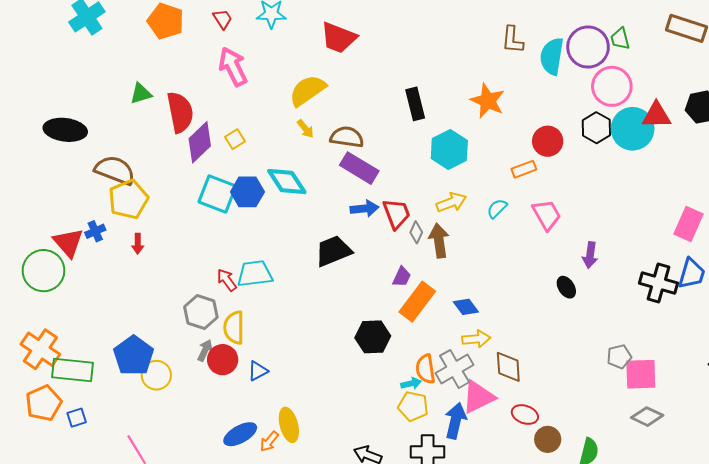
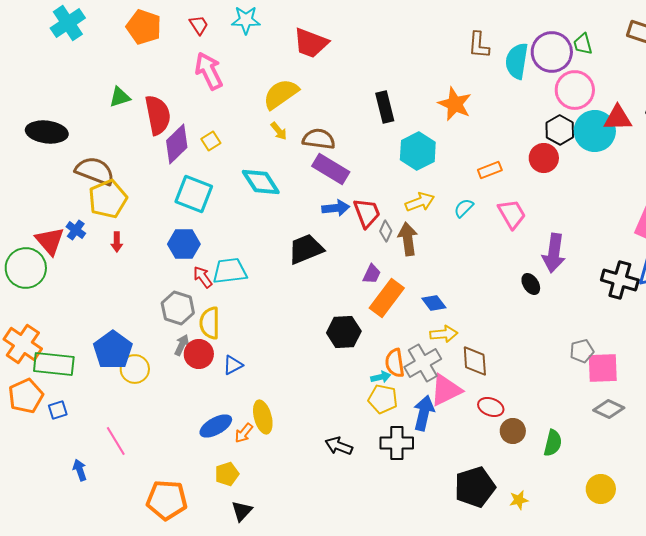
red circle: (548, 141) -> (544, 158), moved
blue hexagon: (247, 192) -> (184, 244), moved
blue cross: (95, 231) -> (76, 230), turned -30
purple arrow: (590, 255) -> (554, 253), size x1.5

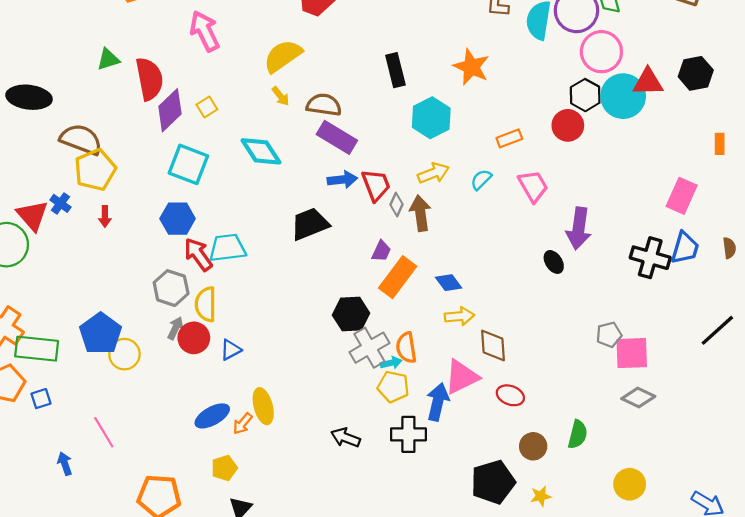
red arrow: (203, 277) -> (198, 254), size x1.4
gray cross: (423, 363) -> (369, 348), moved
brown circle: (513, 431) -> (533, 446), moved

